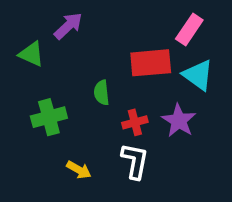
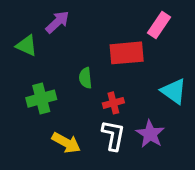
cyan triangle: (198, 75) -> (174, 91), moved
purple star: (179, 121) -> (150, 134), moved
yellow arrow: (79, 170) -> (66, 143), size x1.4

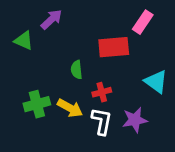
green cross: (41, 99) -> (37, 104), moved
purple star: (150, 134) -> (135, 120), turned 30
yellow arrow: (66, 143) -> (70, 108), moved

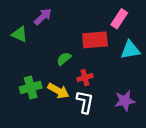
green semicircle: (77, 70) -> (64, 59), turned 56
cyan triangle: (156, 82) -> (130, 50), moved, turned -45
purple star: (135, 120) -> (125, 101), moved

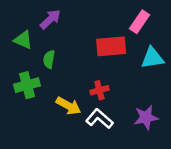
green semicircle: (64, 59) -> (49, 59), moved, turned -40
green cross: (31, 87) -> (27, 85), moved
white L-shape: (85, 102) -> (99, 119), turned -60

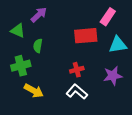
yellow arrow: (68, 106) -> (34, 91), moved
purple star: (146, 117) -> (113, 76), moved

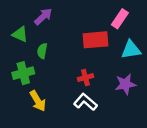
yellow arrow: (34, 91) -> (38, 101), turned 30

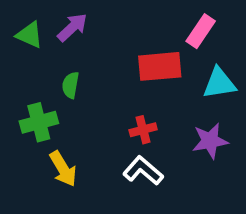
green triangle: (20, 34) -> (30, 35), moved

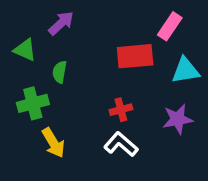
green triangle: (30, 35) -> (25, 50), moved

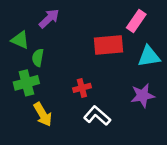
green semicircle: (60, 72) -> (38, 58), moved
red cross: (121, 110) -> (82, 88), moved

